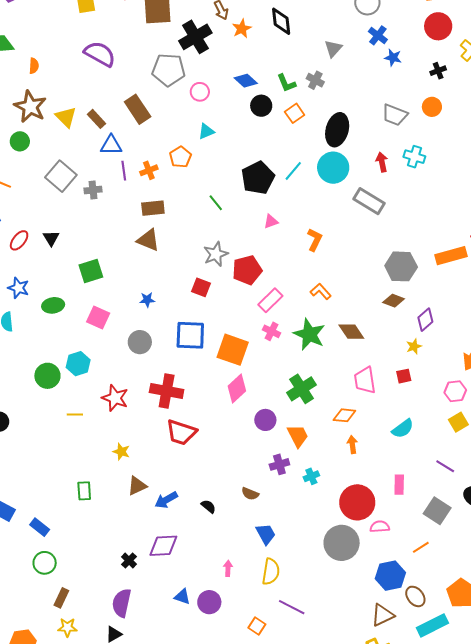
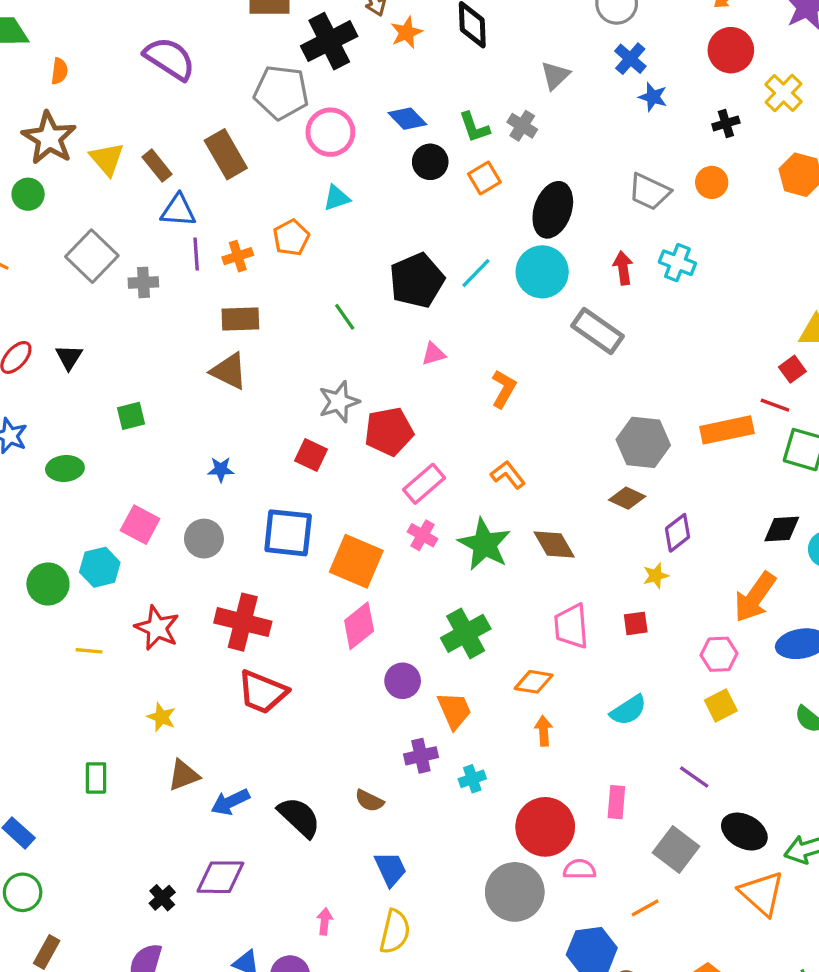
pink circle: (200, 92) -> (330, 132), size x1.5
green square: (91, 271) -> (131, 416), size x0.7
pink square: (98, 317) -> (140, 525), moved
black semicircle: (208, 506) -> (299, 817), size x1.8

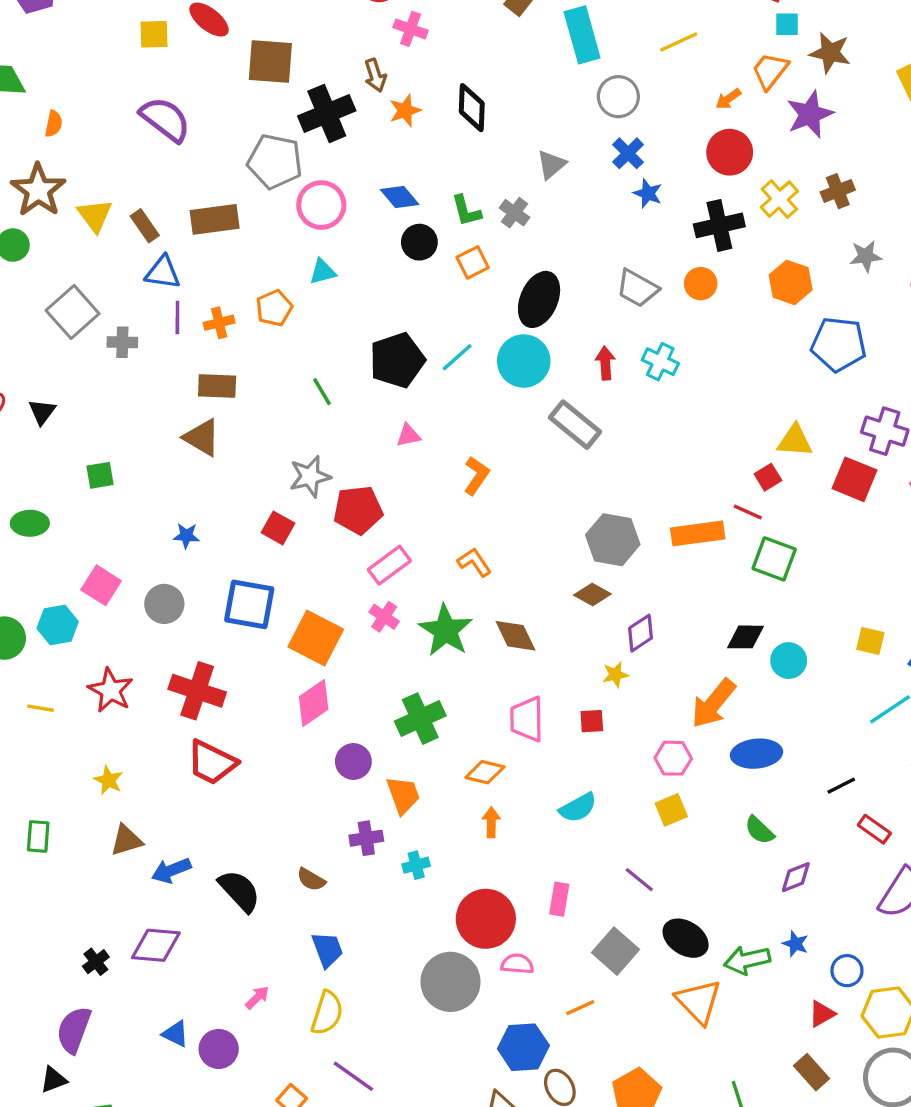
black cross: (726, 123) -> (719, 225), size x1.8
brown rectangle: (226, 154) -> (215, 219), turned -72
pink arrow: (325, 921) -> (257, 998), turned 35

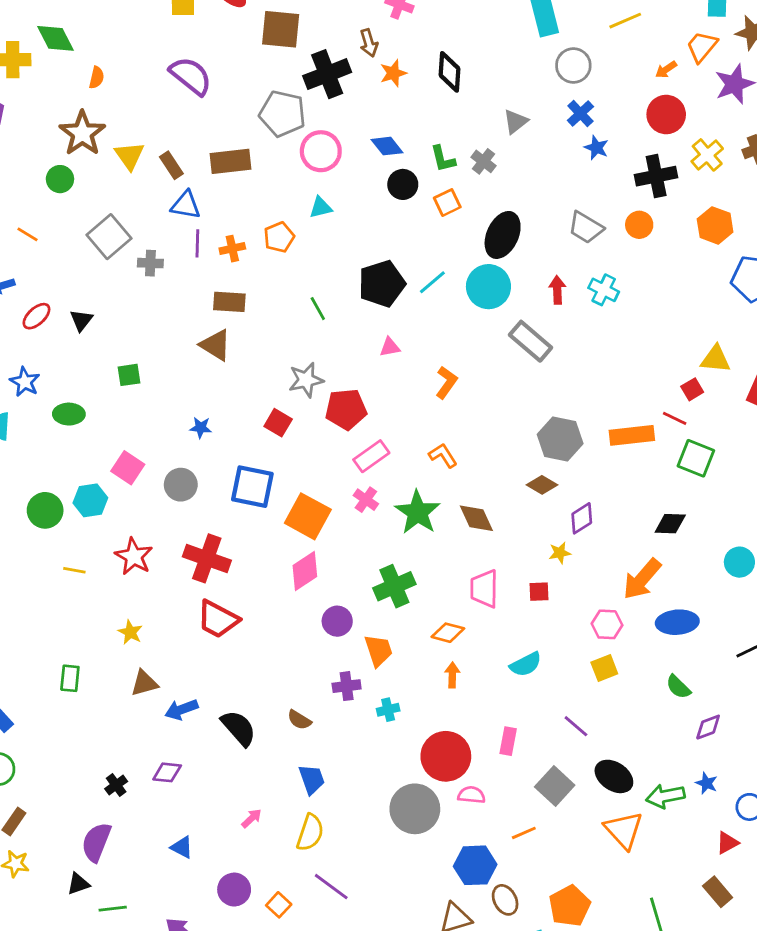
cyan circle: (789, 661) -> (739, 562), moved
purple diamond: (156, 945) -> (167, 772), size x0.7
purple circle: (219, 1049) -> (234, 890), moved

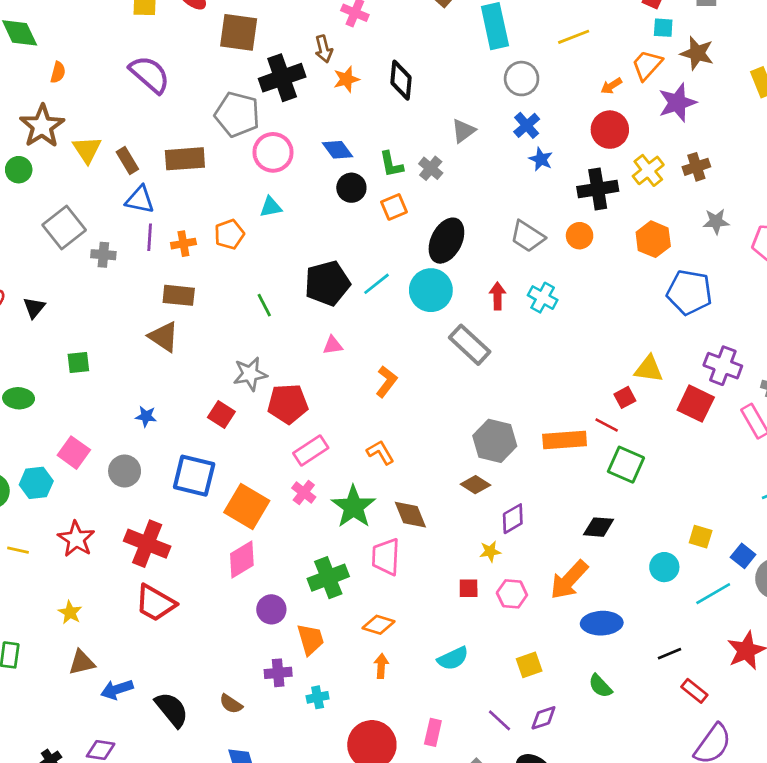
pink trapezoid: (484, 589) -> (386, 557), moved
pink hexagon: (607, 624) -> (512, 594), moved
purple diamond: (708, 727) -> (543, 718), moved

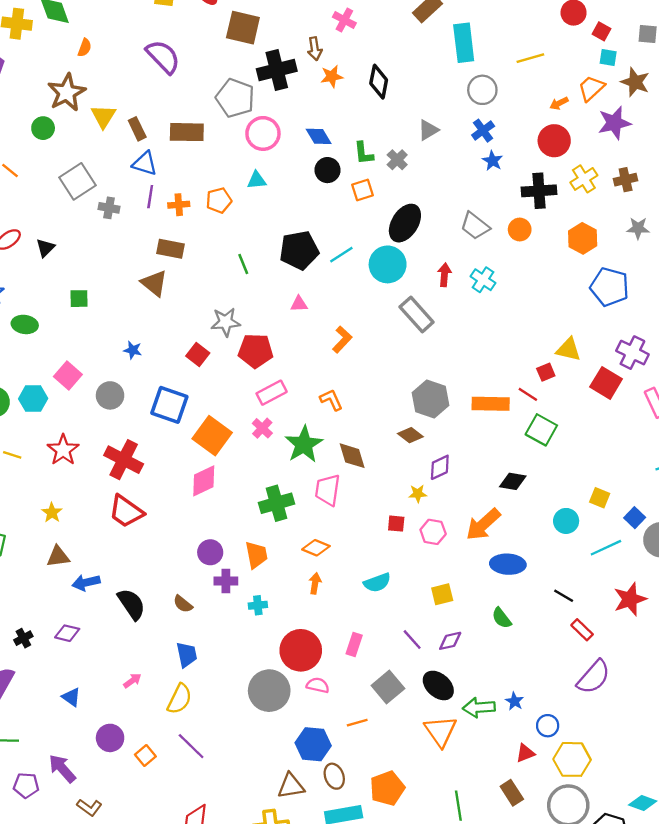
purple circle: (271, 609) -> (210, 552), moved
black line: (669, 654) -> (564, 596), turned 48

